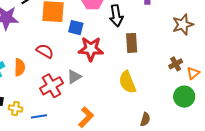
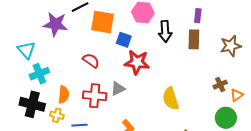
brown rectangle: (132, 43) -> (194, 39), moved
orange semicircle: (20, 67) -> (64, 95), moved
red cross: (52, 86) -> (95, 96), turned 30

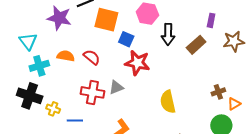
purple rectangle: (198, 16) -> (211, 20), moved
brown rectangle: (194, 39) -> (196, 45), turned 42
brown star: (231, 46) -> (234, 41), moved
orange semicircle: (64, 95) -> (66, 56), moved, turned -90

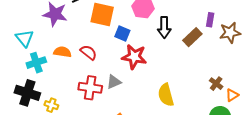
purple rectangle: (211, 20) -> (210, 20), moved
brown cross: (218, 92) -> (216, 84), turned -32

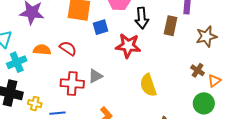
brown star: (230, 33) -> (206, 36), moved
blue square: (122, 34) -> (101, 27), turned -35
brown rectangle: (192, 37) -> (171, 26), turned -30
red star: (134, 57) -> (128, 46), moved

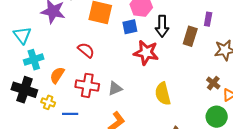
blue square: (101, 27) -> (130, 27), moved
orange semicircle: (42, 50) -> (57, 75), moved, turned -66
gray triangle: (95, 76) -> (115, 89), moved

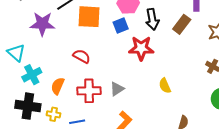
brown rectangle: (190, 36) -> (182, 24), turned 30
yellow semicircle: (163, 94) -> (165, 86), size x0.7

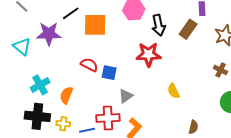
blue square: (121, 26) -> (109, 73), moved, turned 35
cyan triangle: (16, 53) -> (22, 47), moved
red cross: (89, 91) -> (108, 118), moved

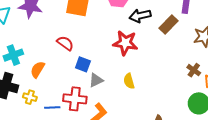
black arrow: (159, 25) -> (140, 16), turned 80
blue square: (109, 73) -> (83, 64), moved
yellow semicircle: (173, 91) -> (129, 81), moved

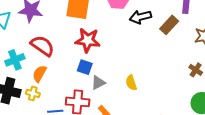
red semicircle: (65, 43) -> (42, 46), moved, size x1.4
red star: (125, 43) -> (88, 40), moved
yellow cross: (30, 97) -> (33, 93), moved

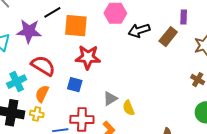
blue square: (85, 67) -> (75, 85), moved
gray triangle: (98, 83) -> (110, 98), moved
yellow semicircle: (131, 83) -> (129, 108), moved

